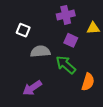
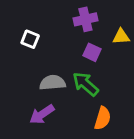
gray semicircle: (40, 51) -> (52, 83), moved
orange semicircle: (88, 82) -> (103, 118), moved

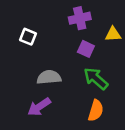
green arrow: (85, 84) -> (96, 79), moved

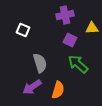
gray semicircle: (49, 77) -> (40, 63), turned 78
orange semicircle: (96, 111) -> (58, 90), moved

